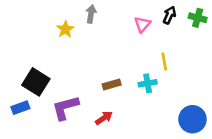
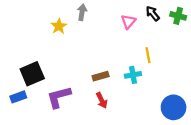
black arrow: (169, 15) -> (153, 14), turned -63
black square: (36, 82) -> (32, 74), turned 35
red arrow: (104, 118) -> (102, 100), moved, turned 98

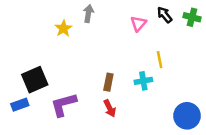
brown rectangle: (101, 76) -> (108, 82), turned -63

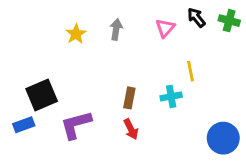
gray arrow: (88, 14) -> (116, 29), moved

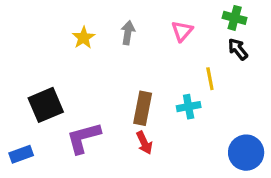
black arrow: (196, 18) -> (238, 49), moved
green cross: (229, 21) -> (235, 18), moved
brown rectangle: (129, 98) -> (143, 108), size x1.4
blue rectangle: (24, 125) -> (21, 154), moved

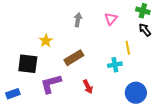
yellow star: (84, 38) -> (46, 41), moved
black square: (46, 105) -> (28, 64), turned 30
brown rectangle: (143, 108) -> (74, 58), moved, turned 48
blue circle: (246, 153) -> (136, 93), moved

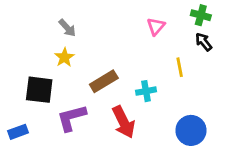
gray arrow: (78, 20) -> (67, 28), moved, turned 128
cyan cross: (115, 65) -> (146, 91), moved
red arrow: (88, 87) -> (124, 122), size x1.6

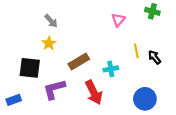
black arrow: (204, 42) -> (155, 57), moved

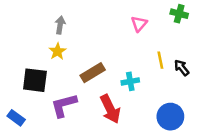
gray arrow: (51, 21) -> (60, 25), turned -128
blue rectangle: (14, 100) -> (16, 118), turned 56

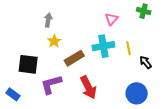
yellow star: (58, 51) -> (54, 41), moved
black arrow: (182, 68) -> (146, 62), moved
cyan cross: (130, 81) -> (103, 46), moved, size x1.5

